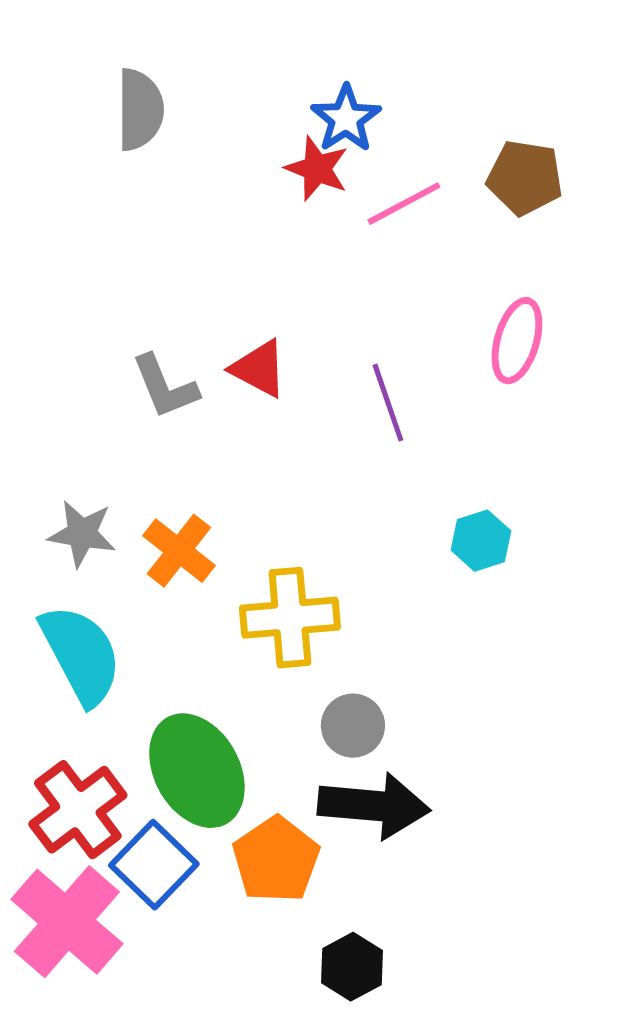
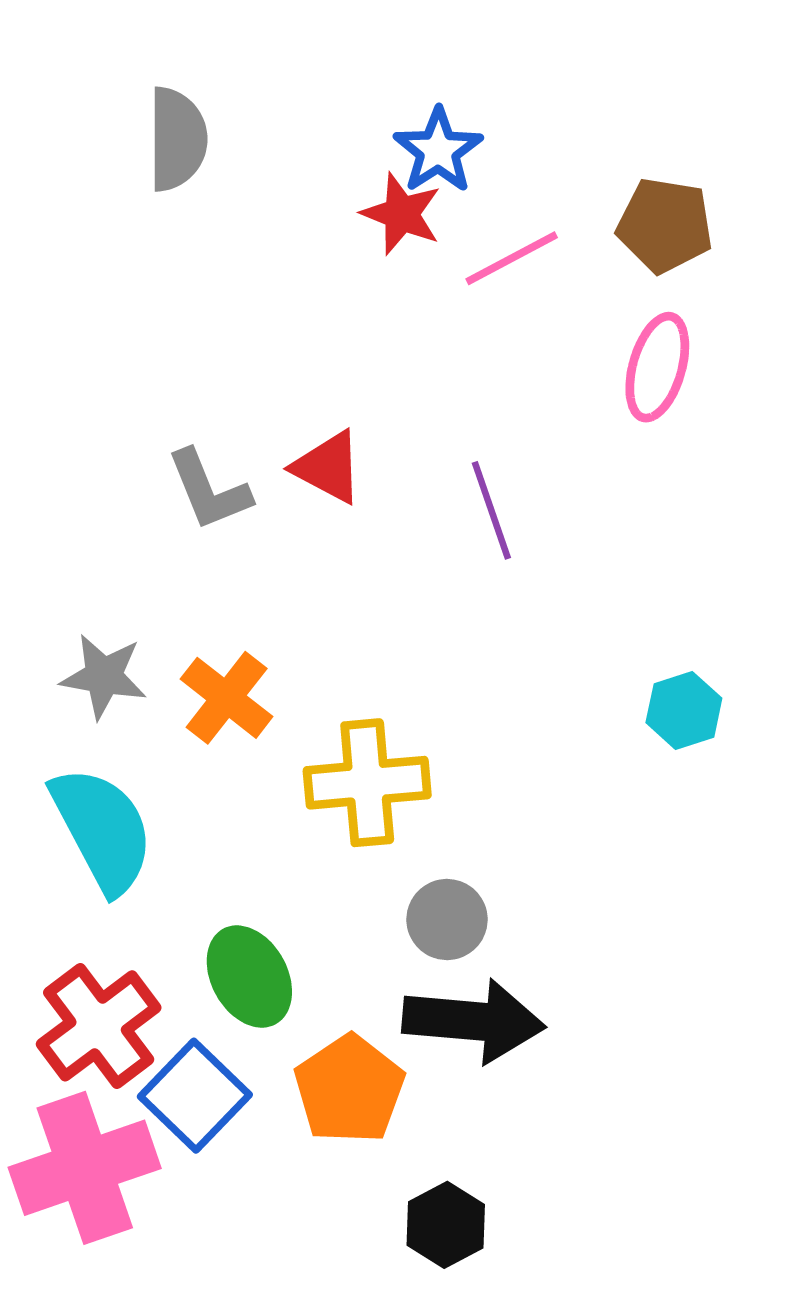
pink ellipse: (517, 341) -> (657, 367), moved
cyan hexagon: (481, 541) -> (684, 710), moved
green ellipse: (197, 771) -> (249, 977), size x0.7
pink cross: (67, 922) -> (85, 1168), turned 30

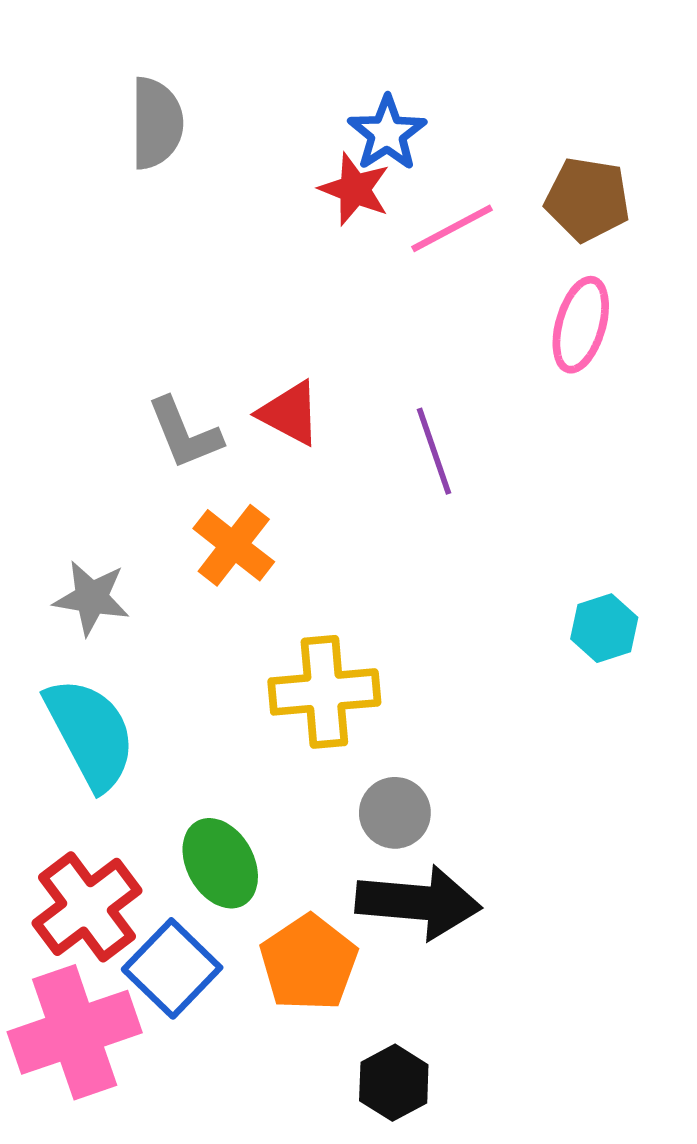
orange cross: (227, 698) -> (234, 545), moved

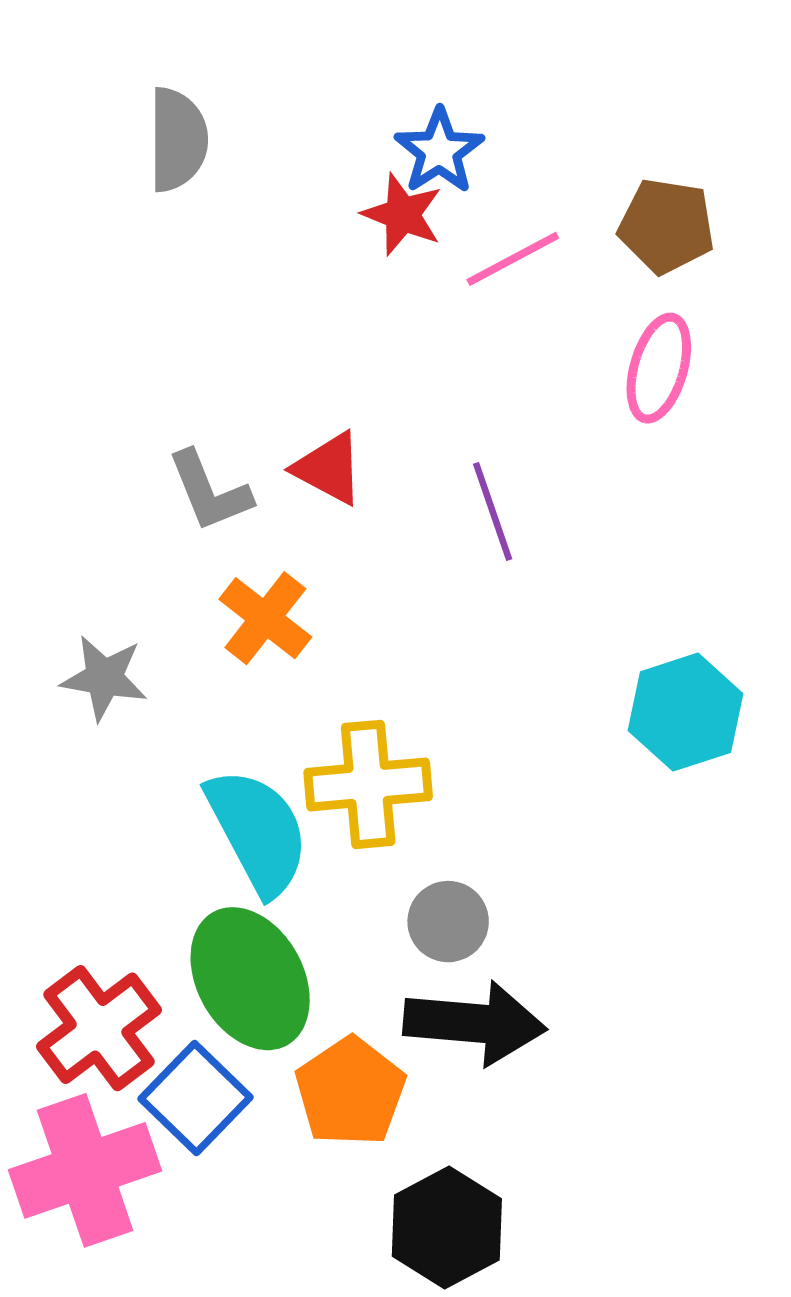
cyan hexagon: (604, 628) -> (685, 712), size x1.5
cyan semicircle: (90, 733) -> (258, 831), moved
green ellipse: (220, 863) -> (250, 979), size x1.4
black hexagon: (394, 1083) -> (447, 1227), size x1.4

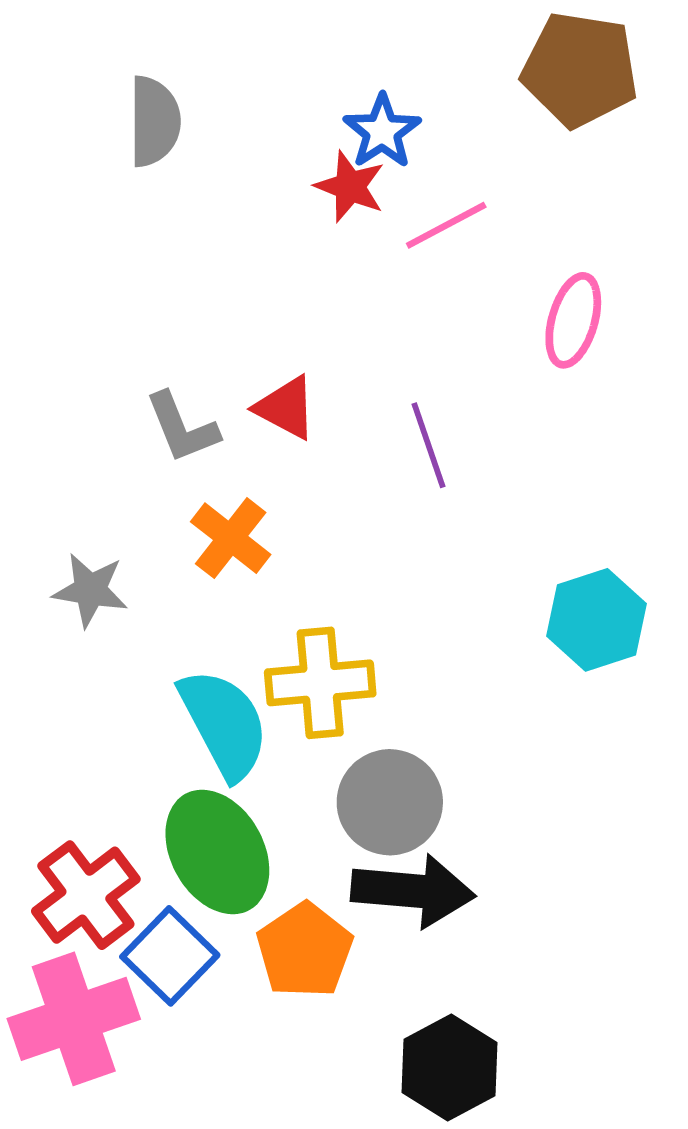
brown pentagon: (666, 226) -> (580, 69), moved, size x1.4
gray circle: (448, 922) -> (390, 802), size x1.5
black hexagon: (447, 1227) -> (449, 1068), moved

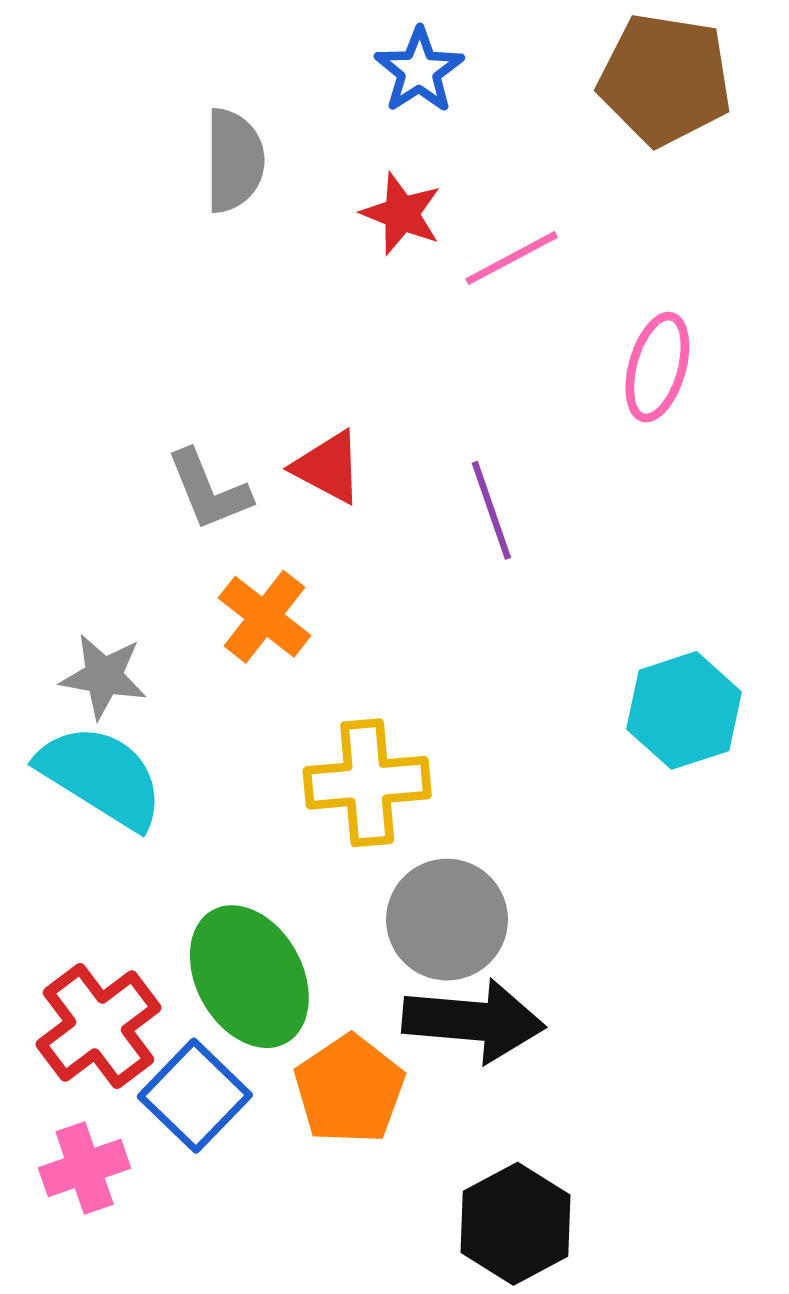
gray semicircle: (154, 121) -> (234, 161), moved
blue star: (382, 131) -> (419, 71), moved
cyan semicircle: (224, 724) -> (101, 776), moved, turned -30
pink cross: (74, 1019) -> (85, 1168), size x0.6

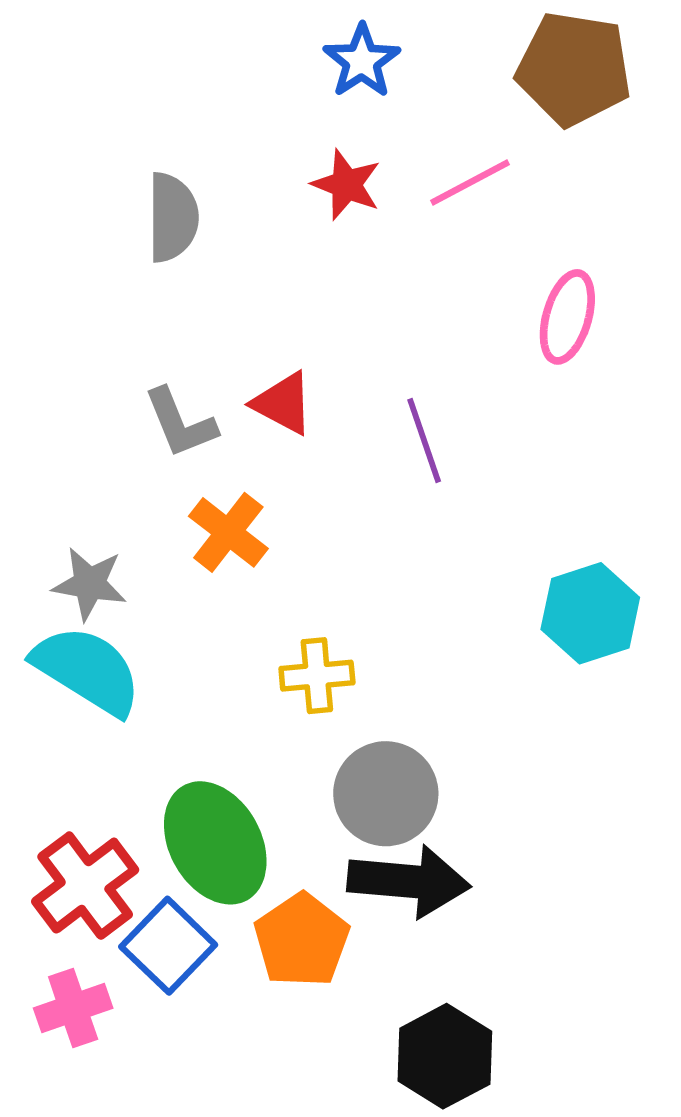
gray semicircle: (234, 161) -> (173, 217), moved
pink line: (512, 258) -> (470, 182), moved
yellow cross: (367, 783) -> (317, 676), size x0.7

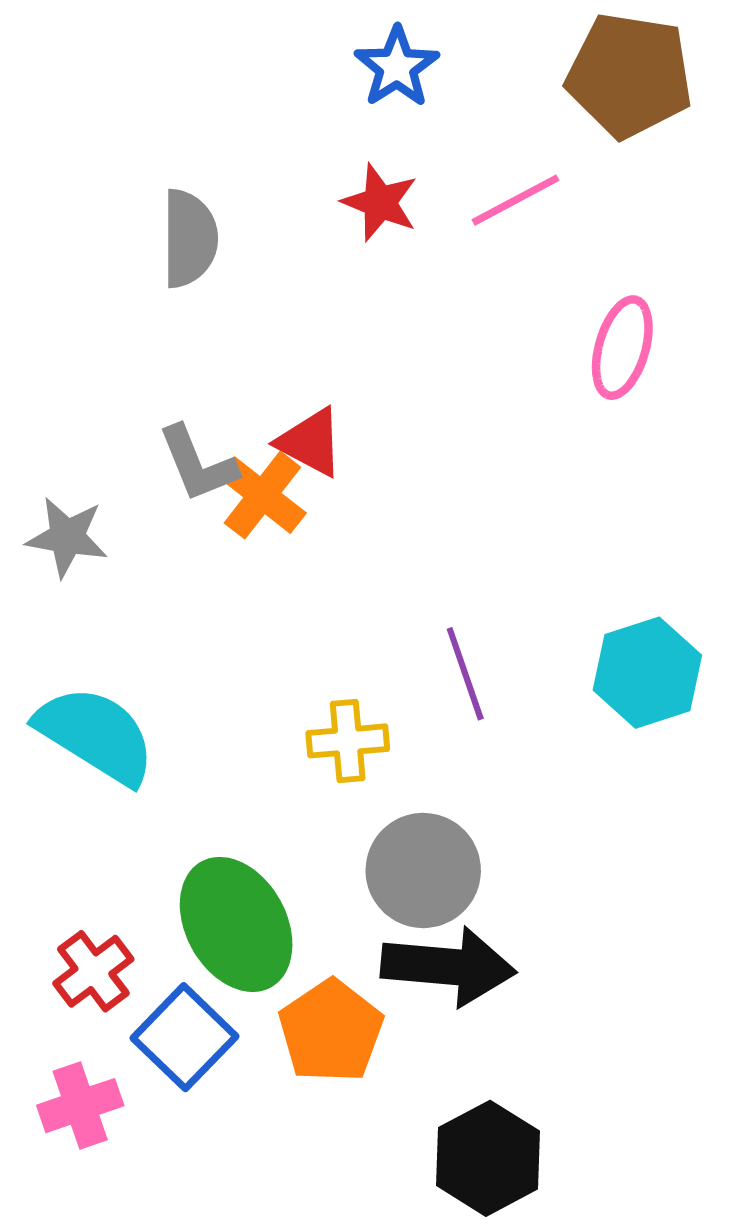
purple line: (424, 441) -> (465, 674), moved
orange cross: (228, 532) -> (262, 495), moved
gray star: (89, 584) -> (67, 537), moved
red cross: (85, 886) -> (93, 971), size x0.7

